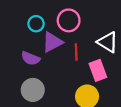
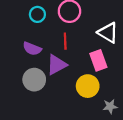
purple triangle: (52, 42) -> (57, 65), moved
red line: (76, 52) -> (65, 41), moved

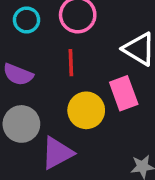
purple triangle: (57, 65) -> (57, 153), moved
yellow circle: (88, 86) -> (86, 110), moved

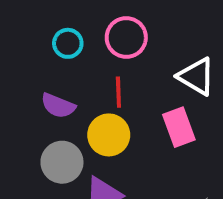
yellow circle: (86, 110) -> (109, 135), moved

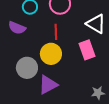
purple semicircle: (58, 106) -> (17, 28), moved

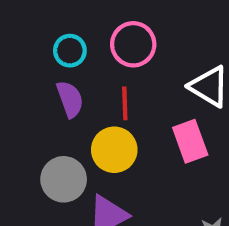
purple semicircle: (17, 28) -> (70, 99), moved, turned -132

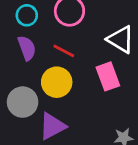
red line: (125, 103) -> (64, 51), turned -60

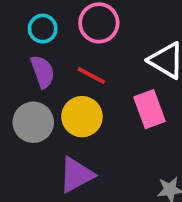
gray circle: (23, 102) -> (33, 122), moved

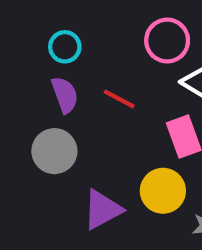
pink circle: (99, 23) -> (167, 41), moved
yellow circle: (82, 117) -> (163, 191), moved

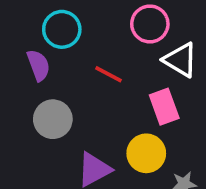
cyan circle: (65, 47) -> (62, 29), size x1.4
purple semicircle: (65, 95) -> (38, 65), moved

